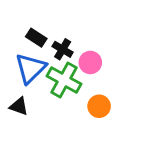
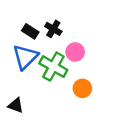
black cross: (63, 49) -> (53, 29), moved
black triangle: (19, 106) -> (16, 105), moved

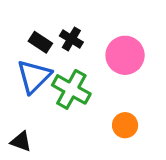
pink circle: (75, 52) -> (125, 55), moved, size x1.5
orange circle: (82, 88) -> (125, 125), moved

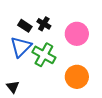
orange circle: (125, 125) -> (77, 77), size x1.5
black triangle: (21, 141) -> (13, 87), turned 32

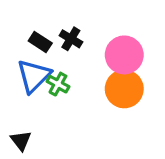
green cross: (44, 55) -> (58, 84), moved, size x0.6
orange circle: (77, 77) -> (124, 89), moved

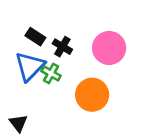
black cross: (71, 39) -> (62, 47), moved
orange circle: (124, 89) -> (92, 95), moved

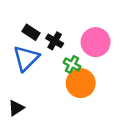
green cross: (51, 73) -> (72, 64), moved
black triangle: (18, 123) -> (16, 108), turned 35

